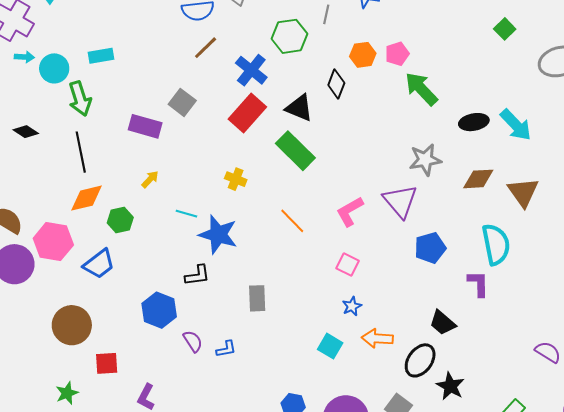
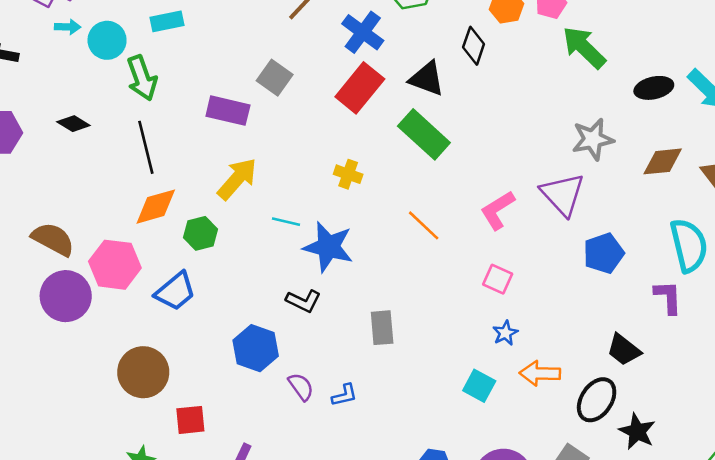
yellow arrow: (150, 179) -> (237, 179), size x1.8
black L-shape: (197, 275) -> (303, 301), turned 36

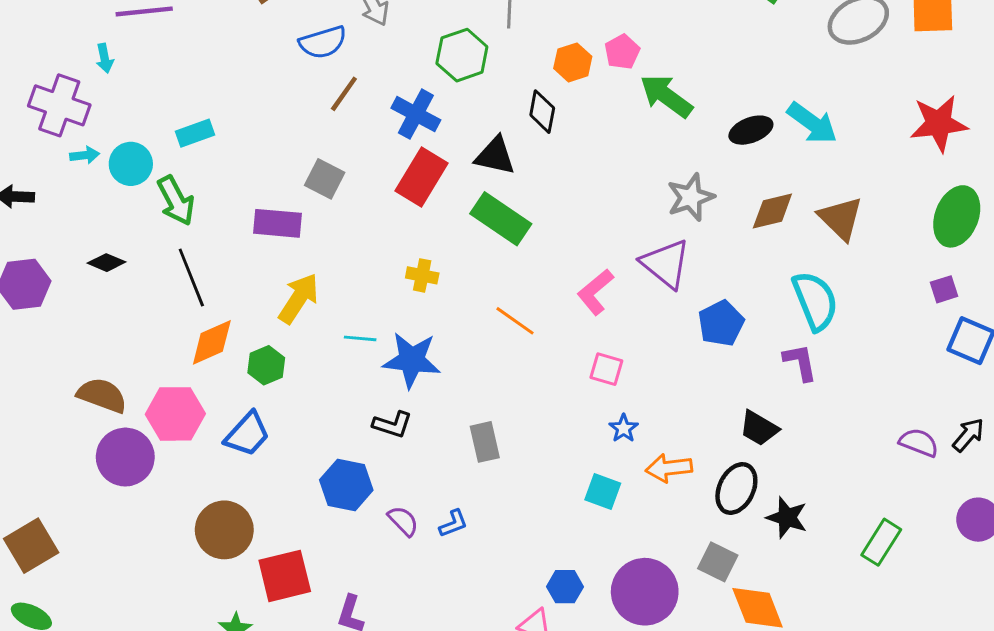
red square: (190, 420) -> (285, 576), size x1.5

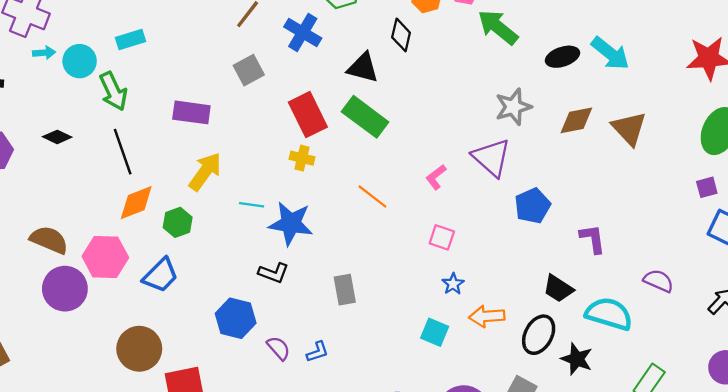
red rectangle: (422, 177) -> (308, 115), moved, turned -60
gray square: (325, 179) -> (249, 70), moved, turned 32
pink L-shape: (595, 292) -> (436, 177), size x0.7
cyan semicircle: (815, 301) -> (609, 314), moved, turned -54
purple semicircle: (919, 443) -> (659, 281), moved

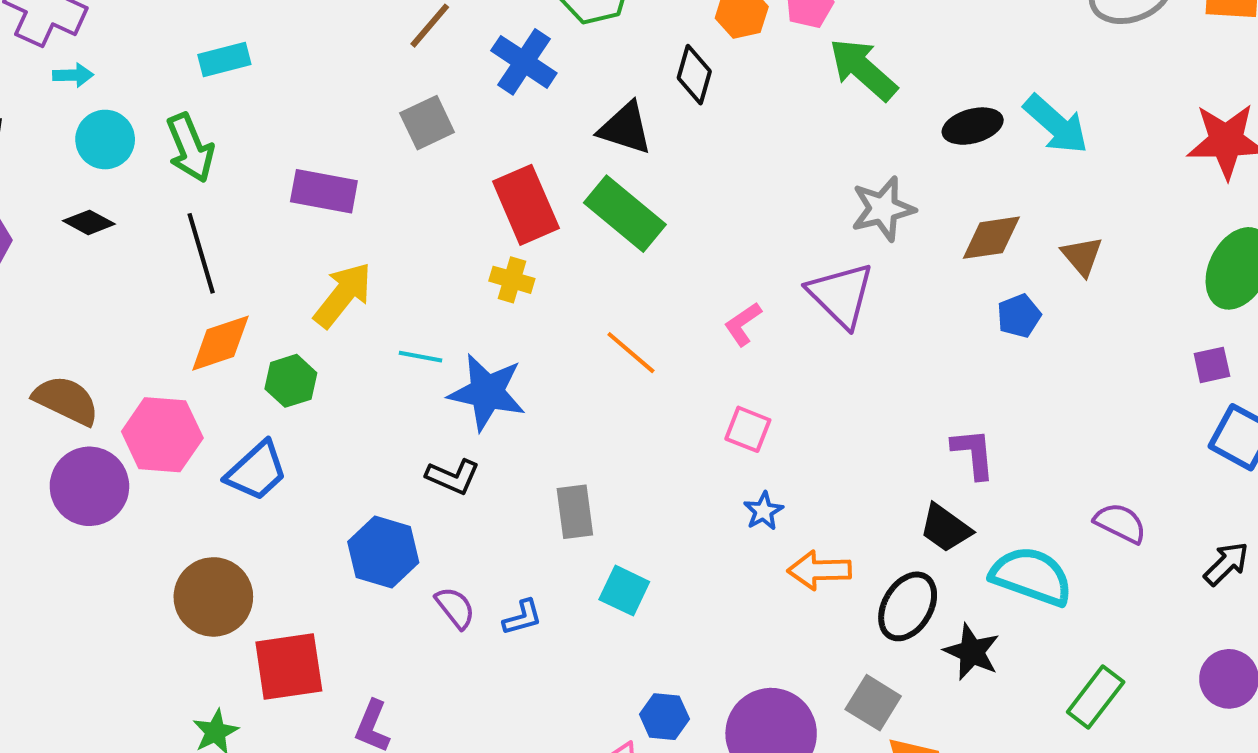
cyan circle: (80, 61) -> (105, 140), moved
brown triangle: (629, 128) -> (1082, 256), size x0.7
blue pentagon: (532, 206) -> (1019, 316), moved, size x0.7
purple L-shape: (593, 239) -> (973, 453), moved
cyan square: (435, 332) -> (624, 591), moved

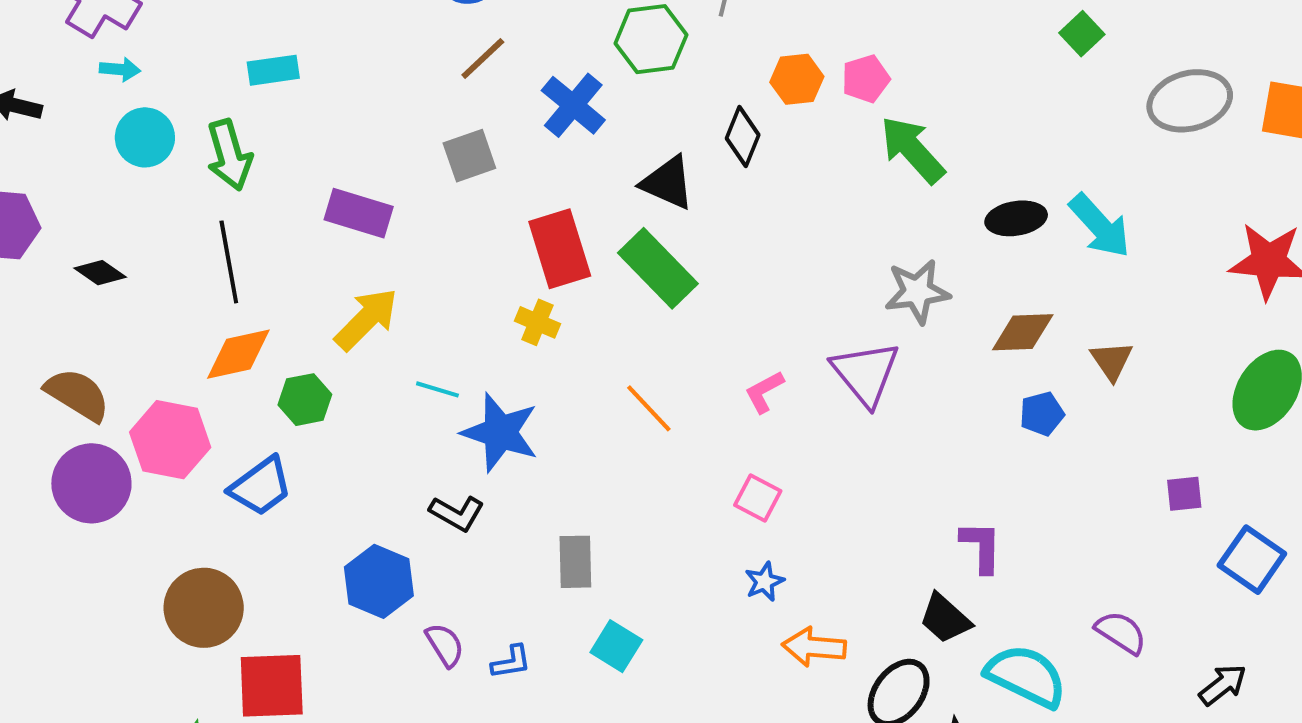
black diamond: (89, 222) -> (100, 273), moved
purple square: (1212, 365) -> (1184, 494), moved

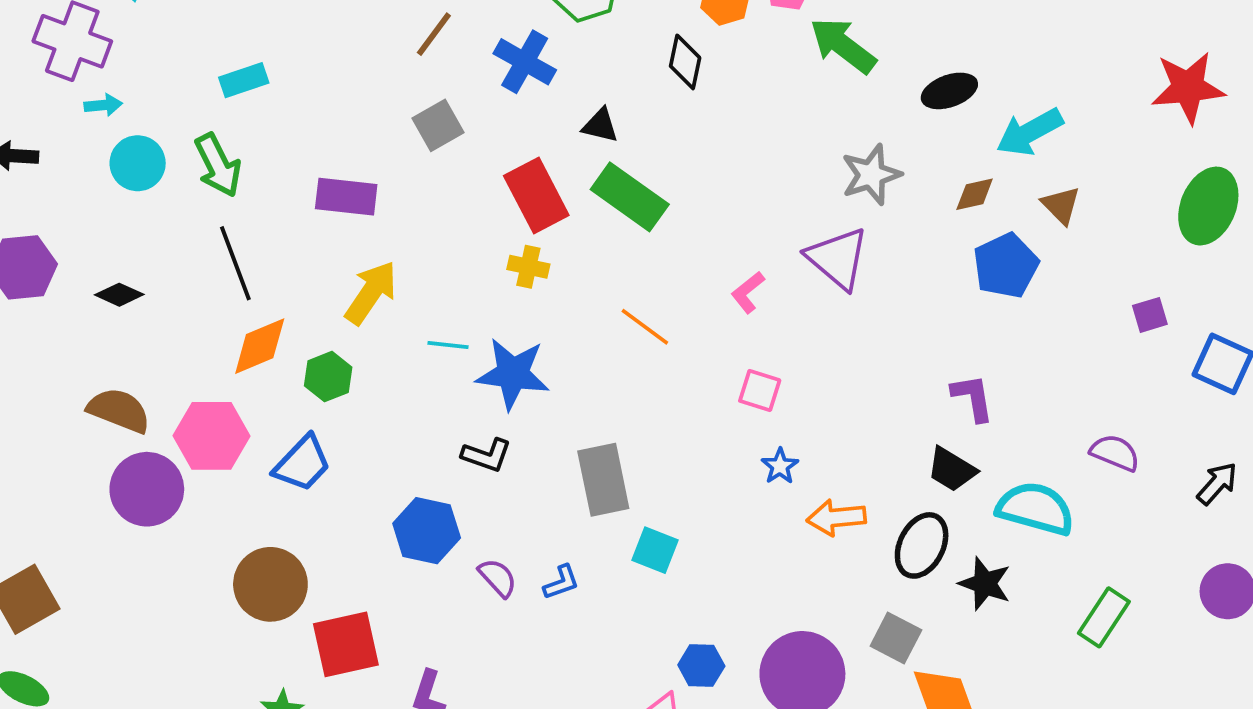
black triangle: (668, 183) -> (600, 125), moved, size x0.7
cyan arrow: (1100, 226) -> (1030, 132), moved, turned 114
brown diamond: (1023, 332) -> (975, 194), size x0.7
blue pentagon: (1042, 414) -> (1006, 266), size x1.6
gray rectangle: (575, 562) -> (603, 480), size x1.4

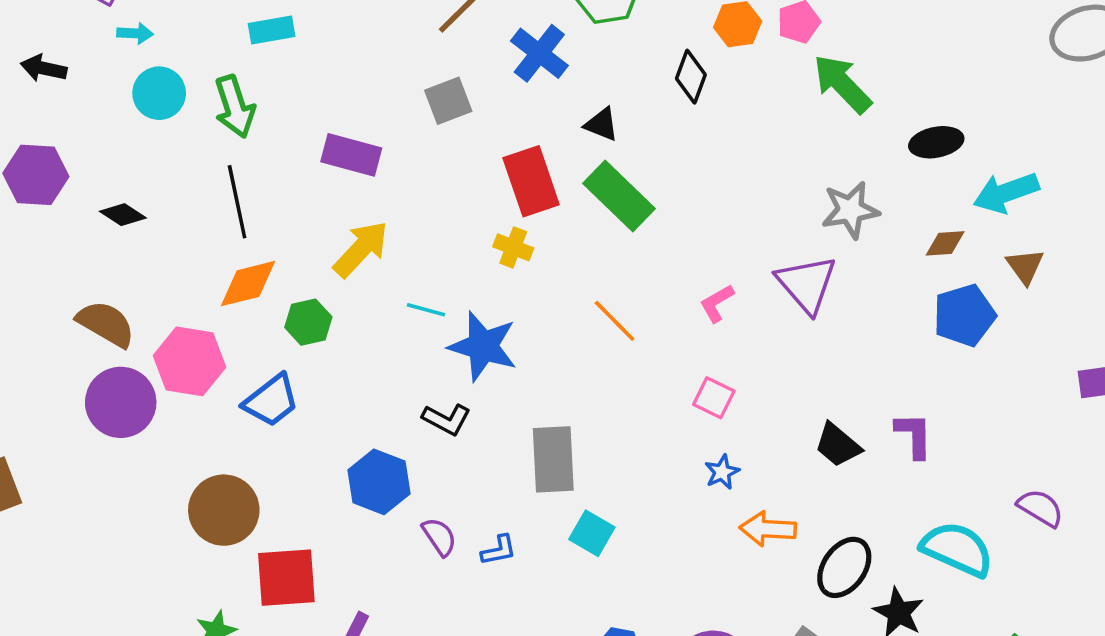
black trapezoid: (952, 469) -> (838, 445), moved

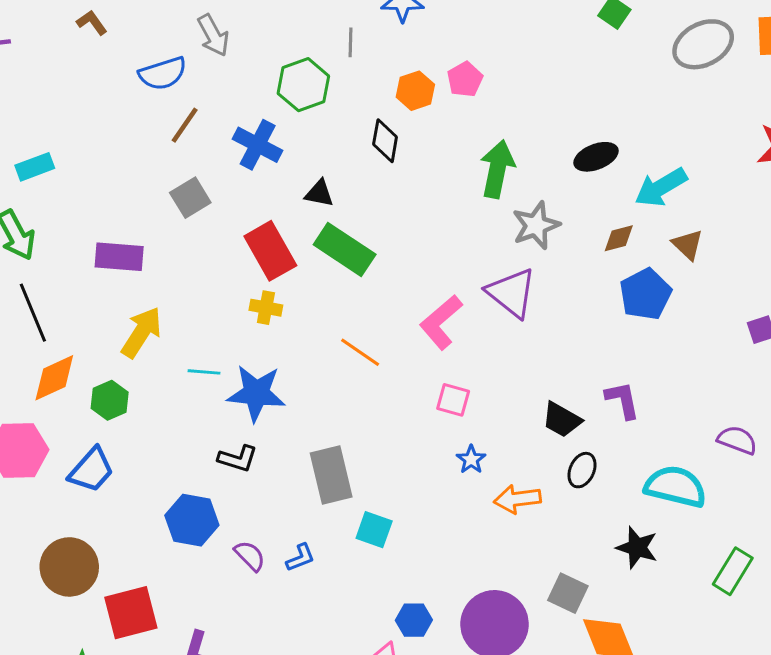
green arrow: (842, 84) -> (497, 169), moved, turned 66
pink L-shape: (717, 303) -> (441, 322), size x1.6
black ellipse: (844, 567) -> (582, 470), moved, size x0.7

